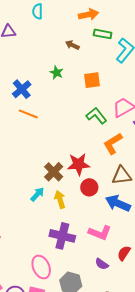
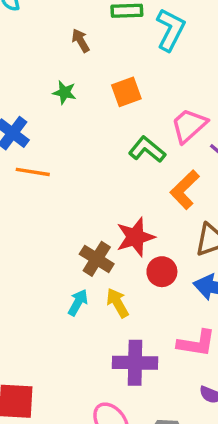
brown arrow: (72, 45) -> (81, 41), turned 48

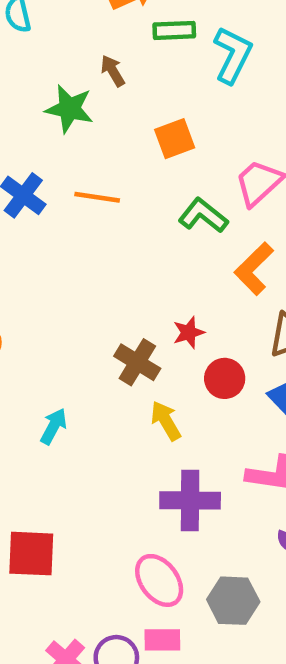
green star: (64, 92) -> (69, 109), moved, size x1.5
orange line: (33, 172) -> (97, 197), moved
red star: (135, 237) -> (189, 333), size x0.6
cyan arrow: (78, 302) -> (54, 426), moved

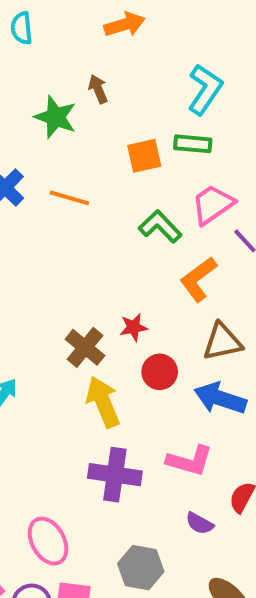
green rectangle: (174, 30) -> (193, 144), moved
yellow arrow: (166, 421) -> (103, 402), size x1.4
pink ellipse: (159, 580) -> (48, 541), moved

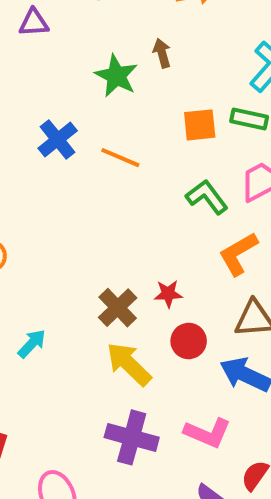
yellow arrow: (103, 402) -> (129, 364), turned -30

